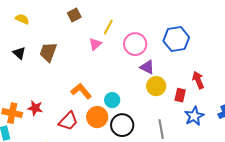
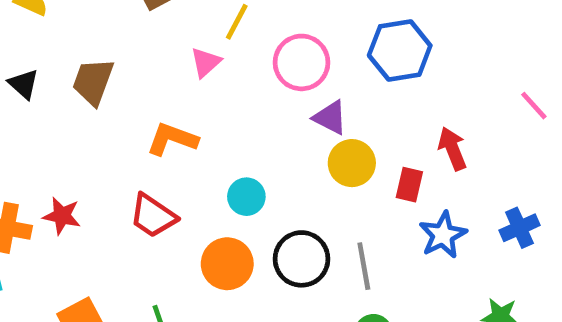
orange L-shape: (81, 91) -> (172, 139), moved, turned -30
orange circle: (97, 117) -> (227, 264), moved
red trapezoid: (68, 121) -> (153, 216), moved, turned 80
black circle: (122, 125) -> (301, 259), moved

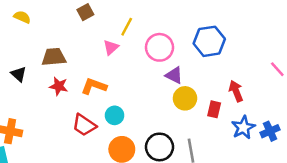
brown trapezoid: (93, 82) -> (54, 57), turned 65
black triangle: (24, 84) -> (19, 74), moved
cyan circle: (246, 197) -> (115, 115), moved
red star: (62, 216) -> (59, 86), moved
blue star: (443, 235) -> (243, 128), moved

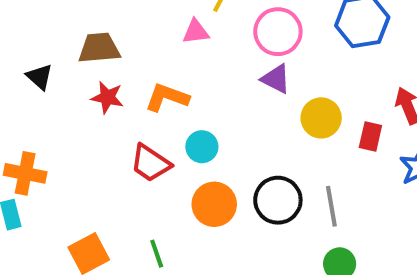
pink triangle: (111, 47) -> (196, 32), turned 35
purple triangle: (174, 75) -> (276, 79), moved

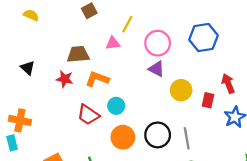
brown trapezoid: (99, 48) -> (78, 54), moved

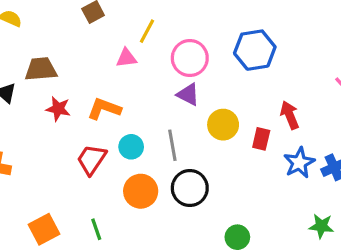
brown trapezoid: (78, 54) -> (41, 69), moved
red trapezoid: (88, 115) -> (91, 159), turned 90
gray line: (187, 138) -> (172, 145), moved

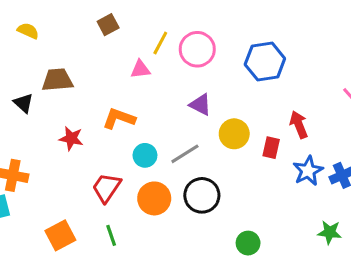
pink circle: (190, 58) -> (197, 49), moved
red star: (58, 109) -> (71, 138), moved
gray line: (172, 145) -> (185, 154), turned 68
red trapezoid: (91, 159) -> (107, 188), moved

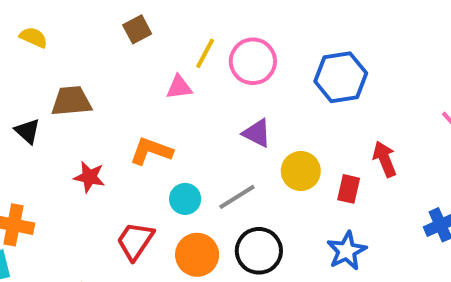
blue star: (308, 171) -> (347, 251), moved

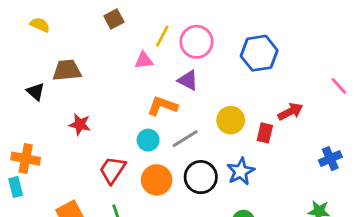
purple triangle: (257, 133) -> (188, 80), moved
orange L-shape: (151, 151) -> (162, 106), moved
red arrow: (385, 159) -> (290, 112), turned 85
blue star: (347, 251) -> (241, 171), moved

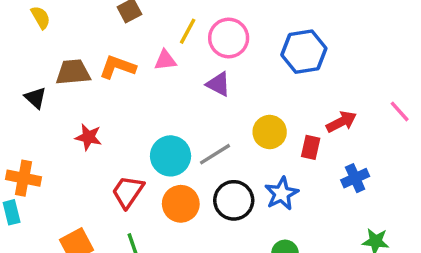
yellow semicircle: (40, 25) -> (41, 17), turned 36
pink line: (339, 86) -> (400, 111), moved
orange L-shape: (162, 106) -> (118, 67), moved
cyan circle: (148, 140) -> (171, 156), size x1.5
blue cross: (330, 159) -> (355, 178), moved

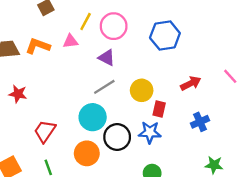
red rectangle: (311, 147) -> (159, 109), moved
gray line: (215, 154) -> (104, 87), moved
cyan circle: (171, 156) -> (93, 117), moved
blue star: (282, 194) -> (150, 132), turned 30
orange circle: (181, 204) -> (87, 153), moved

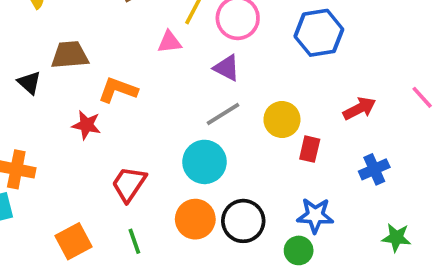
orange L-shape: (38, 46) -> (118, 90), moved
blue star: (150, 132) -> (315, 215), moved
black circle: (117, 137) -> (243, 221), moved

